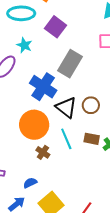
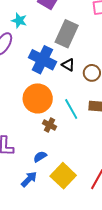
black triangle: (66, 107) -> (68, 65), moved, size x0.6

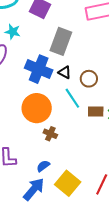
cyan line: (71, 109) -> (72, 98), moved
blue arrow: (29, 179) -> (34, 189), size x1.4

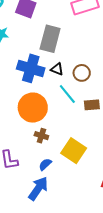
brown cross: (50, 134) -> (41, 136), moved
yellow square: (68, 183) -> (74, 151), moved

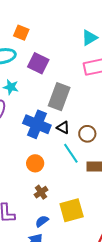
orange circle: (33, 108) -> (35, 163), size x0.6
brown cross: (41, 136) -> (41, 192), turned 32
yellow square: (74, 151) -> (72, 210), turned 35

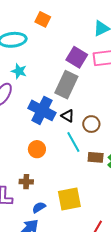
orange square: (21, 33) -> (43, 19), moved
purple square: (38, 63) -> (77, 57), moved
brown cross: (41, 192) -> (26, 182), moved, turned 32

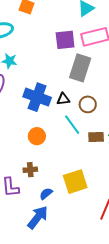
purple square: (77, 57) -> (65, 40), turned -30
gray rectangle: (66, 85) -> (80, 68), moved
black triangle: (68, 116) -> (63, 99), turned -32

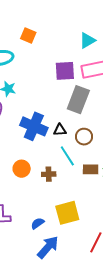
orange circle: (37, 136) -> (22, 169), moved
brown cross: (30, 170) -> (49, 174), moved
blue arrow: (38, 217) -> (48, 247), moved

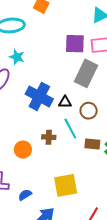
orange circle: (22, 169) -> (23, 150), moved
brown cross: (49, 174) -> (49, 137), moved
blue semicircle: (38, 223) -> (25, 195), moved

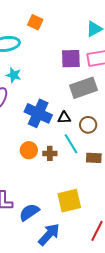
gray rectangle: (86, 73) -> (84, 88), turned 48
orange circle: (23, 150) -> (29, 150), moved
blue semicircle: (25, 195) -> (29, 212), size x1.5

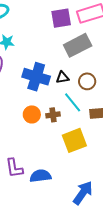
yellow square: (69, 201) -> (74, 140), moved
blue semicircle: (29, 212) -> (40, 176), turned 35
blue arrow: (49, 234) -> (83, 193), moved

